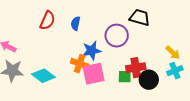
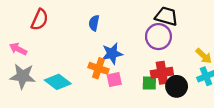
red semicircle: (47, 20) -> (40, 20), moved
purple circle: (117, 36) -> (158, 37), moved
pink square: (94, 74) -> (114, 80), size x0.6

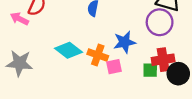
pink arrow: (18, 49) -> (19, 19), moved
blue star: (112, 54) -> (125, 42), moved
cyan diamond: (58, 82) -> (68, 50), moved

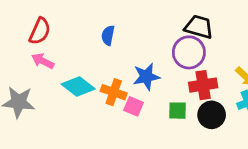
pink arrow: (19, 19) -> (43, 61), moved
red cross: (163, 60) -> (203, 85), moved
pink square: (114, 67) -> (134, 106), turned 35

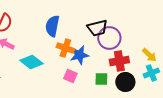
black trapezoid: (199, 27) -> (97, 28), moved, turned 150
blue semicircle: (108, 35) -> (52, 26), size x1.5
orange cross: (114, 92) -> (65, 48), moved

